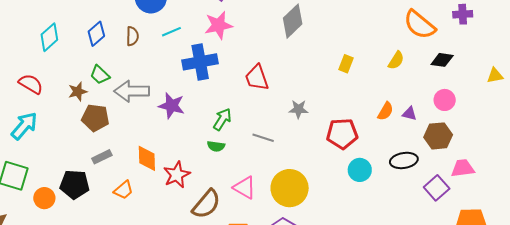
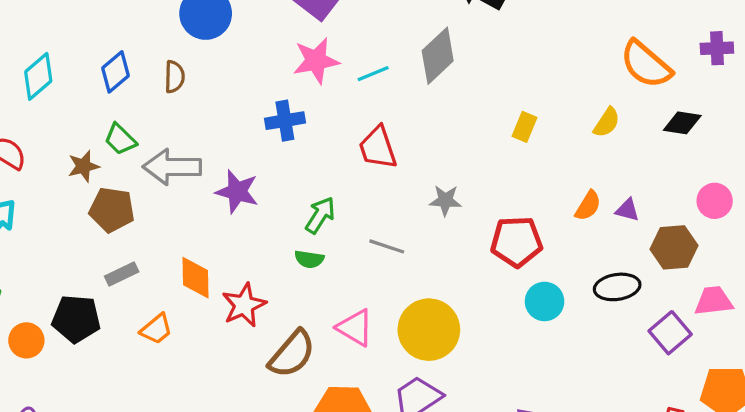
cyan line: (171, 32) -> (373, 74), moved
blue cross: (200, 62) -> (285, 121), size x0.7
pink circle: (445, 100) -> (715, 201), moved

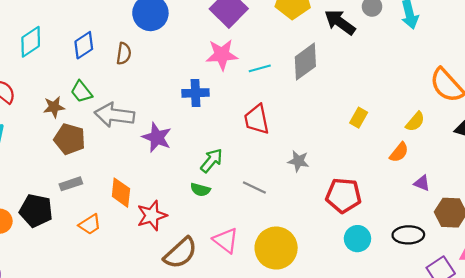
orange semicircle: (588, 206) -> (399, 152), moved

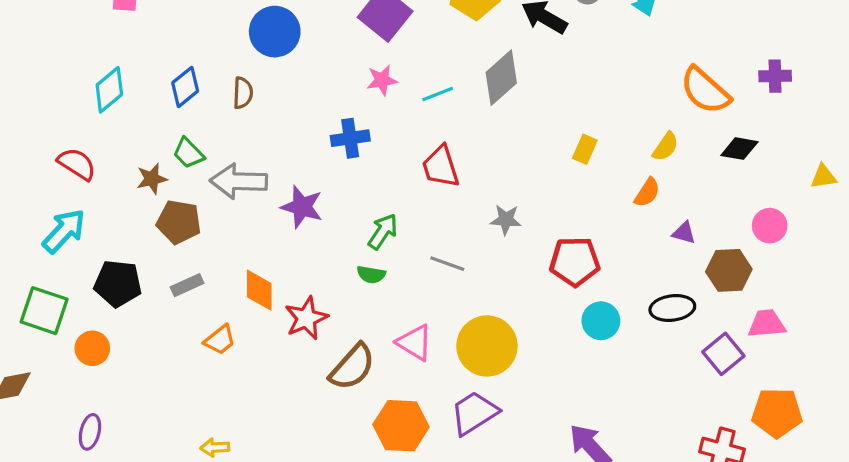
pink star: (222, 55) -> (382, 80), size x0.7
black pentagon: (36, 211) -> (118, 283), moved

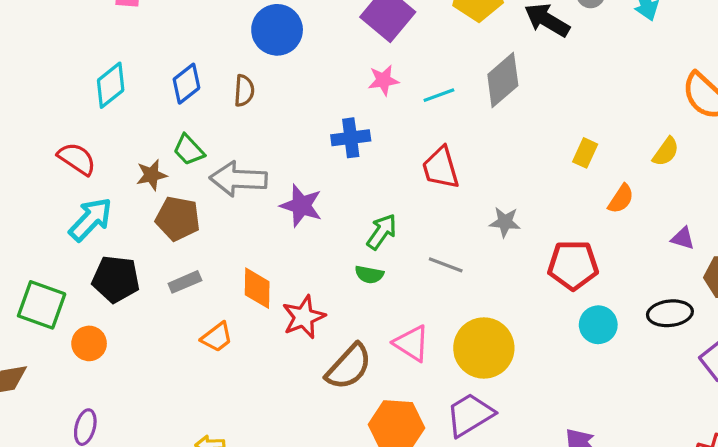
orange semicircle: (647, 192) -> (621, 199), moved
cyan arrow: (64, 231) -> (91, 219), moved

